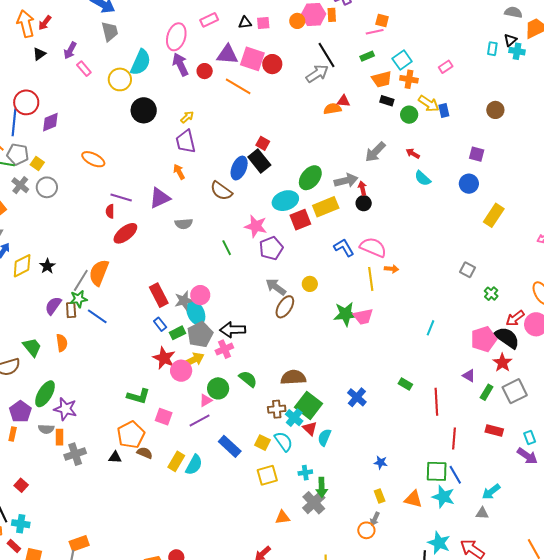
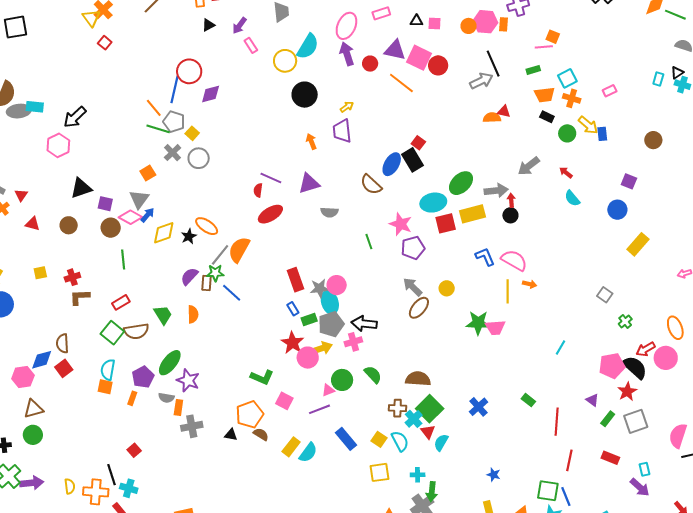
orange ellipse: (93, 159) -> (207, 226), moved
orange arrow: (179, 172) -> (311, 141), moved

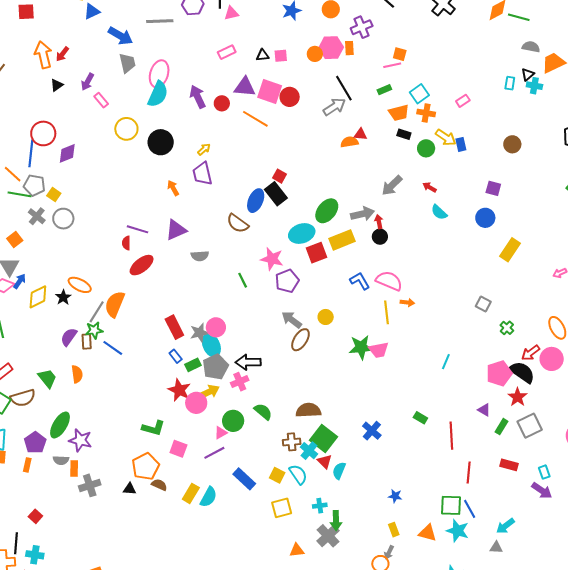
pink ellipse: (346, 26) -> (159, 74), moved
yellow circle: (285, 61) -> (126, 129), moved
black line: (112, 475) -> (16, 543), turned 30

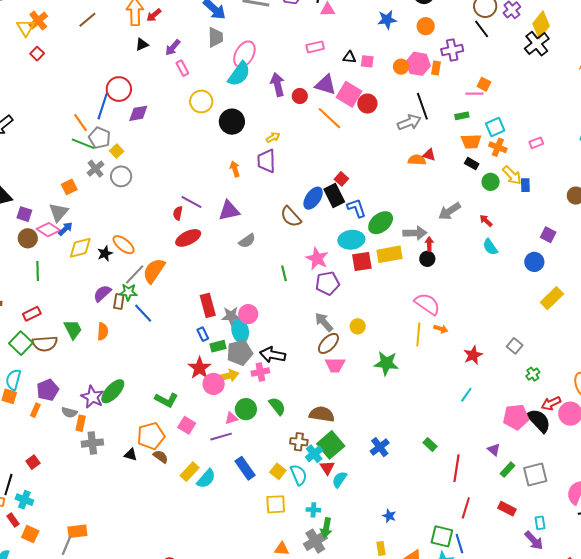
gray semicircle: (200, 256) -> (247, 241), turned -42
blue L-shape: (360, 281) -> (356, 208), moved
pink trapezoid: (379, 350) -> (335, 365), moved
red star: (518, 397) -> (473, 355), moved
green ellipse: (60, 425) -> (113, 391), moved

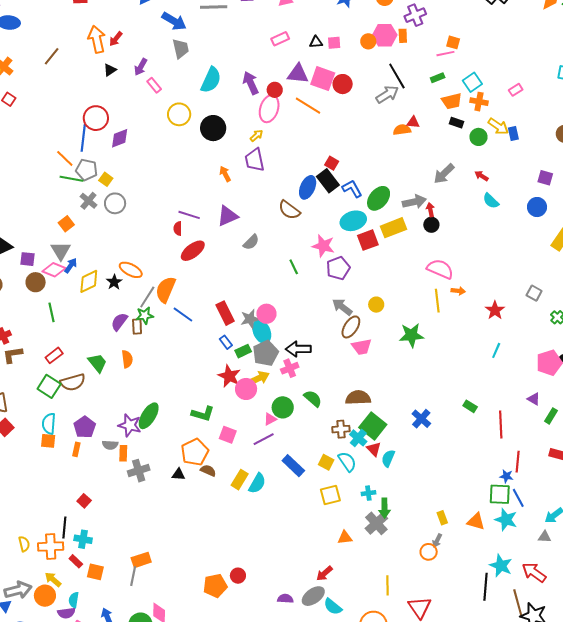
pink ellipse: (244, 54) -> (269, 109), moved
blue line: (143, 313) -> (183, 315), moved
blue star: (389, 516) -> (506, 476), moved

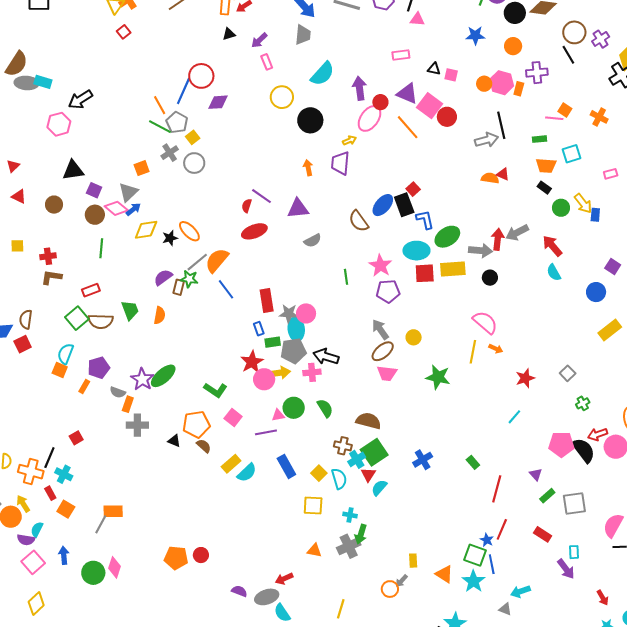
orange cross: (479, 102) -> (599, 117), moved
red arrow: (482, 176) -> (552, 246), size x1.6
red arrow: (430, 210) -> (498, 239), moved, size x1.5

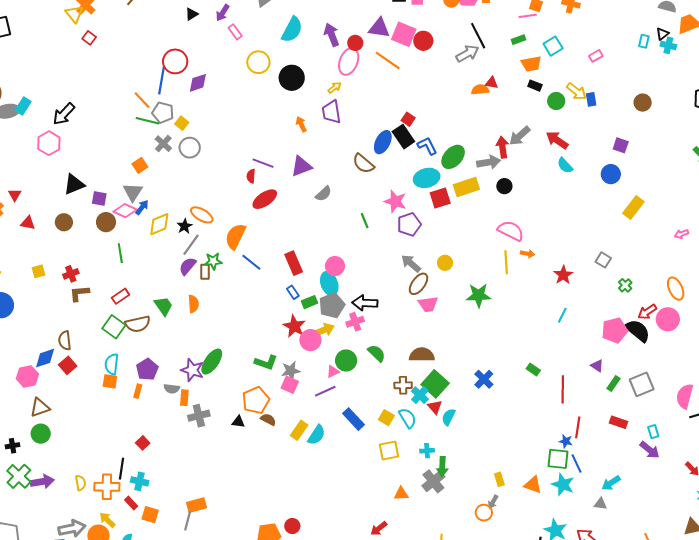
cyan rectangle: (43, 82) -> (23, 106), turned -60
gray line: (197, 262) -> (191, 245), moved
gray star: (289, 314) -> (291, 371), moved

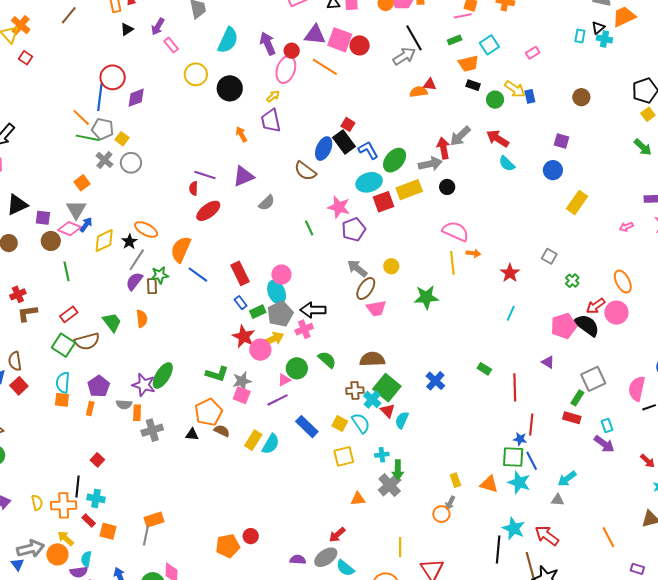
green rectangle: (614, 384) -> (577, 398), moved

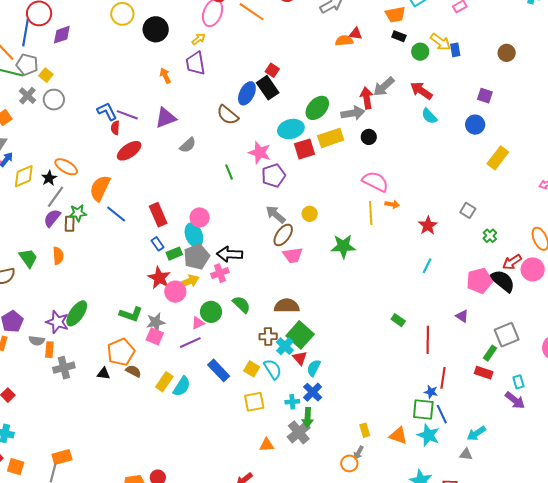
blue L-shape: (368, 150) -> (107, 111), moved
blue cross: (435, 381) -> (313, 392), moved

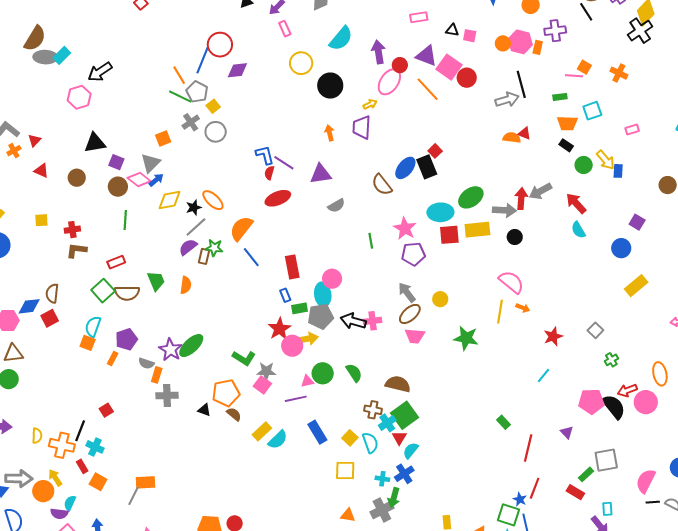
pink cross: (220, 273) -> (373, 321), moved

